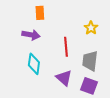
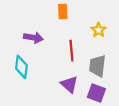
orange rectangle: (40, 13) -> (63, 12), moved
cyan diamond: (34, 64) -> (21, 67), moved

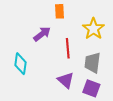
yellow star: (99, 30) -> (93, 29), size x1.5
purple arrow: (33, 38) -> (42, 34), moved, turned -48

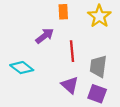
yellow star: (93, 29) -> (99, 16), moved
cyan diamond: (20, 64) -> (22, 68), turned -60

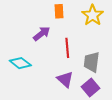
purple square: (97, 94) -> (91, 87), turned 30

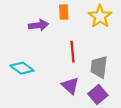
purple arrow: (42, 34) -> (38, 25), moved, turned 30

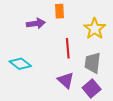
yellow star: (100, 16) -> (95, 29), moved

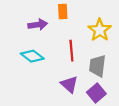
cyan diamond: (20, 64) -> (32, 56), moved

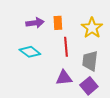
orange rectangle: (63, 12) -> (58, 23), moved
purple triangle: (69, 84) -> (64, 78), turned -48

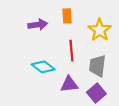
orange rectangle: (58, 23) -> (67, 16), moved
cyan diamond: (30, 52) -> (43, 67), moved

